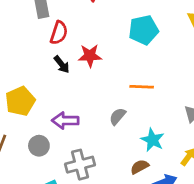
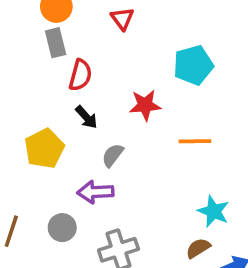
red star: (90, 56) -> (145, 105), moved
yellow pentagon: (20, 101) -> (44, 149), moved
gray semicircle: (117, 116) -> (113, 155), moved

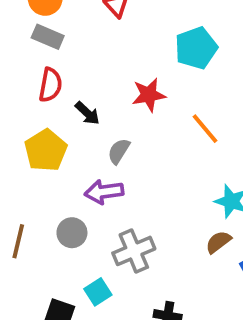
gray rectangle: (56, 43) -> (48, 37), turned -48
red semicircle: (80, 75) -> (50, 85), moved
orange line: (195, 141) -> (205, 129), turned 56

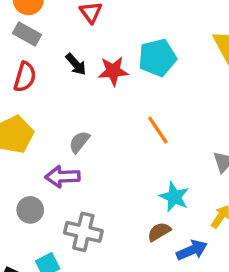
red star: (149, 95) -> (113, 71), moved
black arrow: (87, 113) -> (76, 64), moved
gray cross: (134, 251) -> (83, 232), turned 30

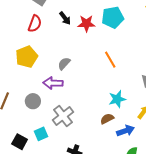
cyan star: (174, 197) -> (117, 99), turned 30
gray cross: (83, 232) -> (63, 116), turned 35

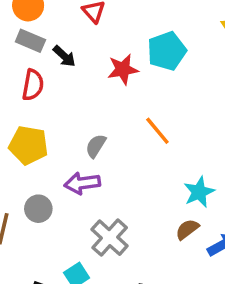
black arrow: (65, 18) -> (64, 56), moved
yellow pentagon: (27, 57) -> (29, 145), turned -30
orange line: (110, 60) -> (157, 131), moved
gray circle: (33, 101) -> (38, 209), moved

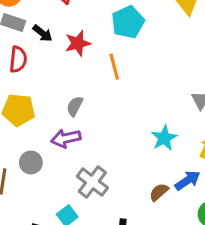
red star: (123, 69) -> (78, 43), moved
orange line: (157, 131) -> (114, 67), moved, turned 30
brown semicircle: (187, 229) -> (159, 192), moved

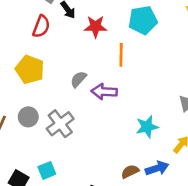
purple arrow: (66, 138) -> (104, 92), moved
gray cross: (92, 182) -> (60, 124), moved

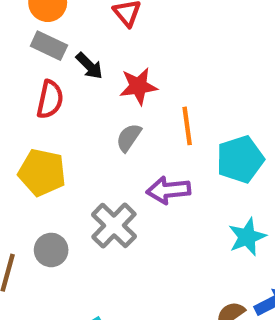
cyan pentagon: (143, 20) -> (240, 159), moved
gray semicircle: (78, 79) -> (129, 138), moved
gray cross: (60, 124) -> (114, 225), moved

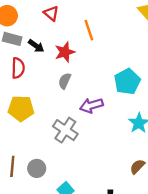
orange line: (187, 126) -> (89, 30), moved
gray circle: (51, 250) -> (37, 168), moved

